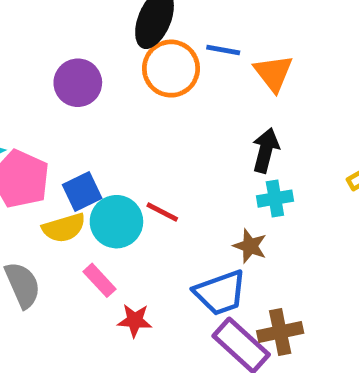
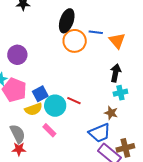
purple circle: (78, 83) -> (17, 55), moved
red star: (135, 320) -> (19, 149), moved

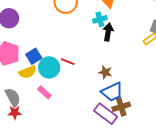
cyan cross: (120, 93) -> (100, 19), moved
blue trapezoid: (100, 133) -> (112, 92), moved

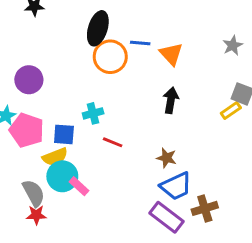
cyan cross: (100, 19) -> (93, 113), moved
blue square: (34, 56) -> (64, 134), turned 35
cyan circle: (49, 67) -> (62, 176), moved
brown cross: (121, 107) -> (205, 208), moved

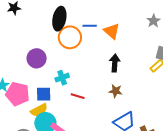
purple circle: (29, 80) -> (37, 58), moved
brown star: (167, 158) -> (116, 91), moved

